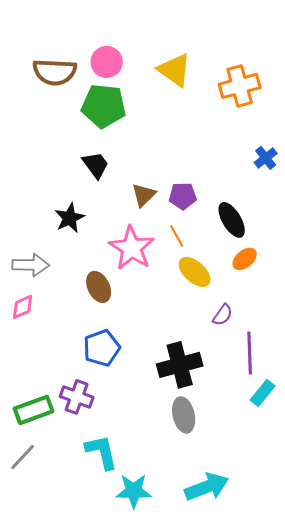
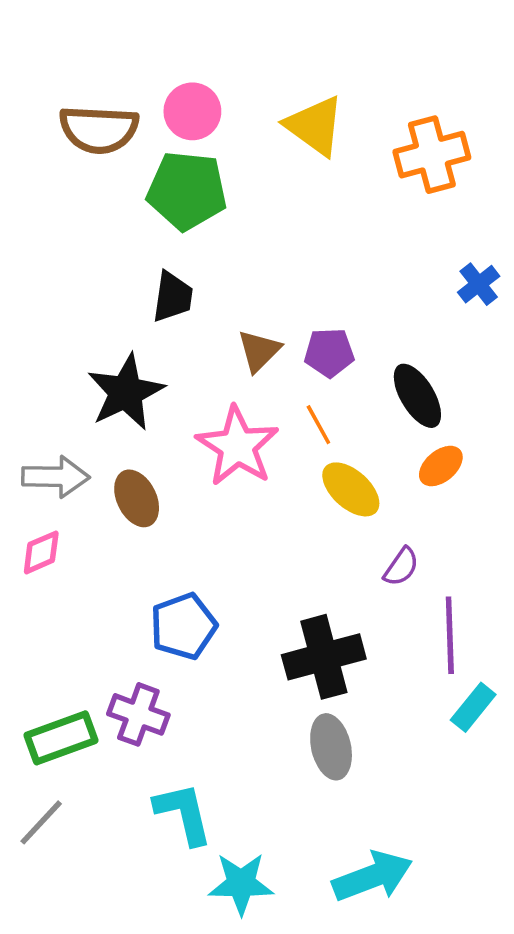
black trapezoid: (96, 165) -> (173, 297), turned 44
black star: (70, 218) -> (126, 392), size x1.4
brown ellipse: (99, 287) -> (137, 498), moved

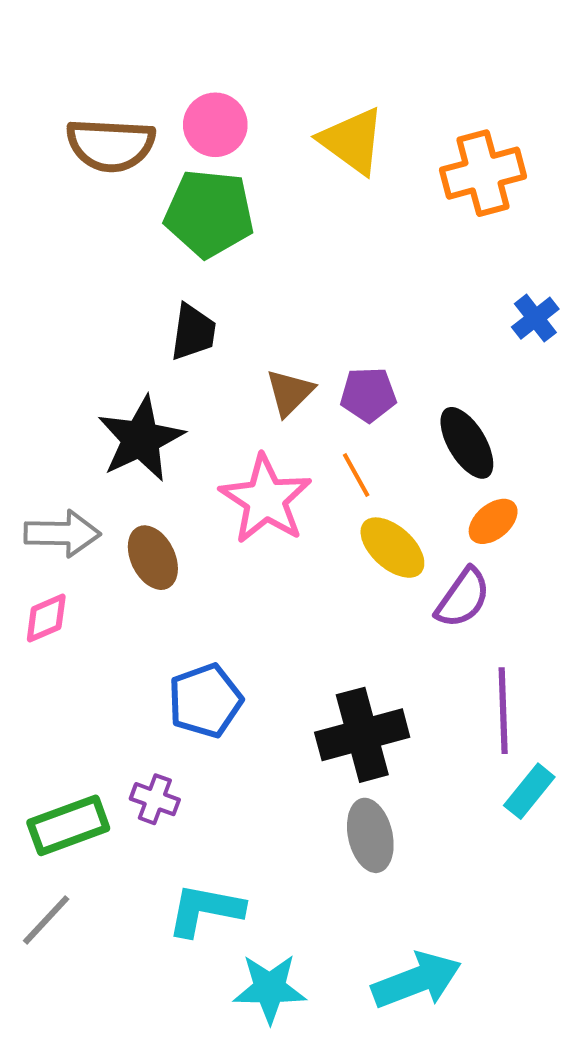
purple semicircle: (401, 567) -> (463, 598), moved, size x1.4
purple cross: (138, 714) -> (155, 799), size x0.7
cyan L-shape: (183, 813) -> (205, 910), turned -66

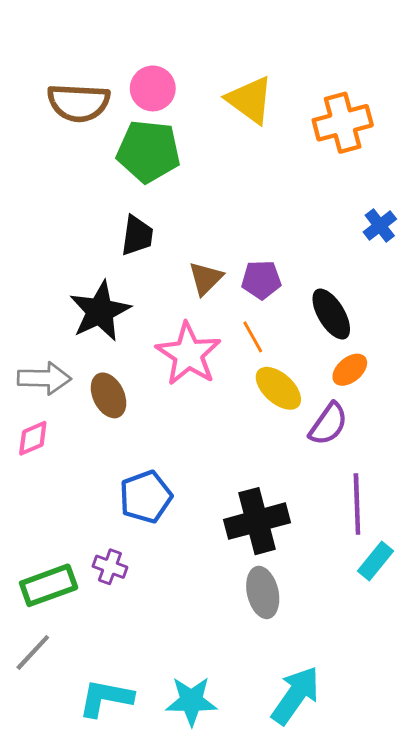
cyan L-shape: (205, 910) -> (106, 698), moved
cyan arrow: (417, 980) -> (296, 695), turned -34

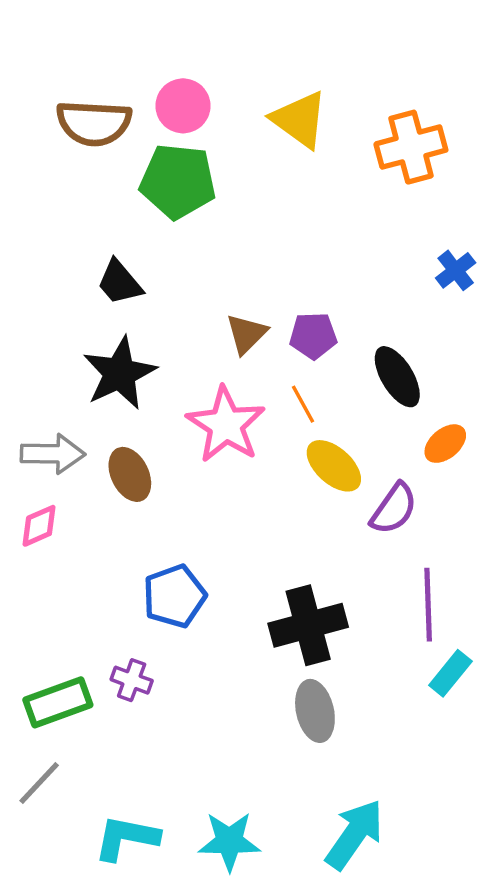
black trapezoid: (137, 236) -> (120, 282), moved, turned 132
orange ellipse: (350, 370) -> (445, 444), moved

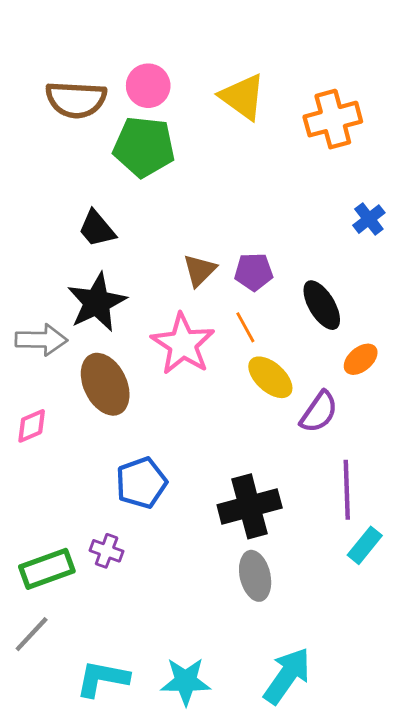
gray arrow: (53, 454) -> (41, 340), moved
brown ellipse: (130, 474) -> (105, 384), size x1.4

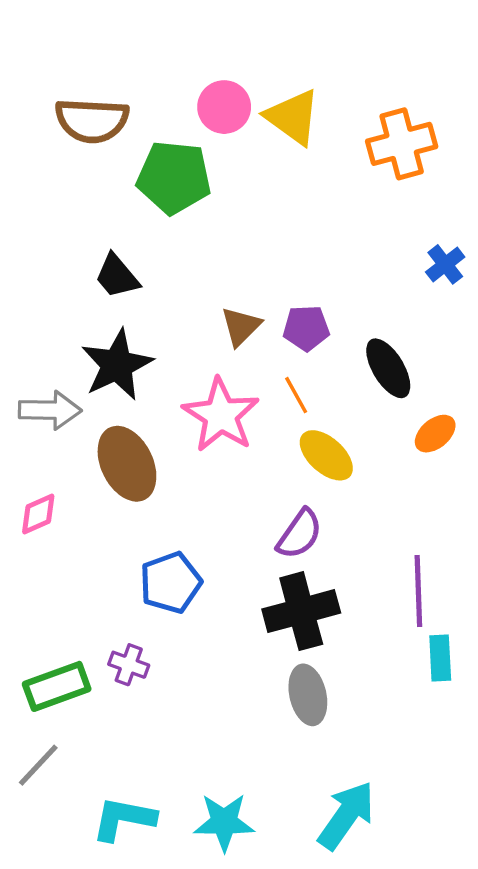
pink circle: (148, 86) -> (224, 107), moved
purple semicircle: (319, 412) -> (299, 534), moved
cyan rectangle: (365, 545) -> (440, 658), turned -42

